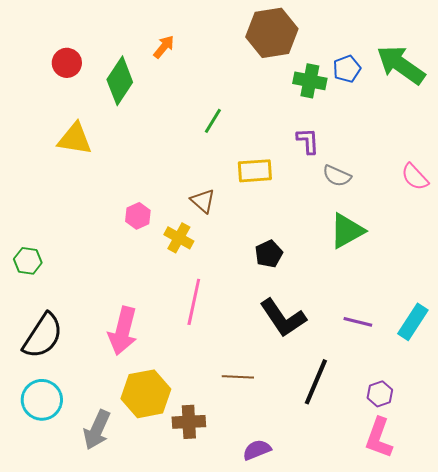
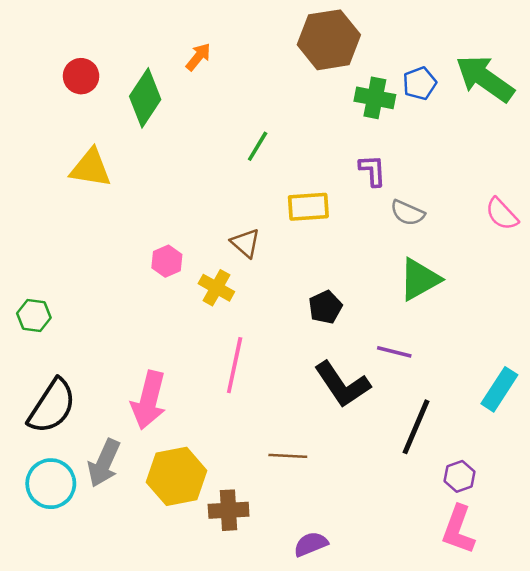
purple line: (358, 322) -> (394, 352), moved
black line: (316, 382) -> (416, 427), moved
gray arrow: (97, 430) -> (104, 463), moved

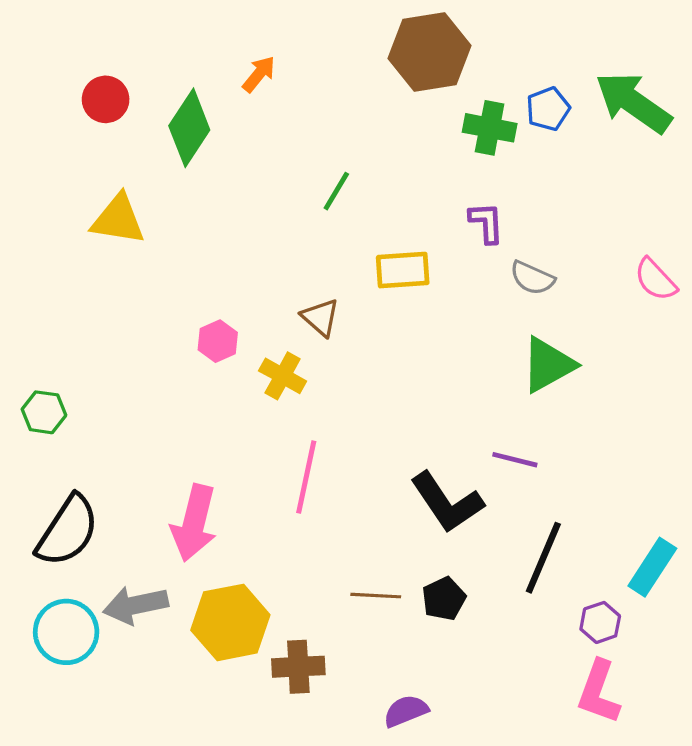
black pentagon: (325, 307) -> (444, 599), moved
cyan rectangle: (499, 389) -> (652, 567), moved
gray arrow: (104, 463) -> (136, 605), turned 54

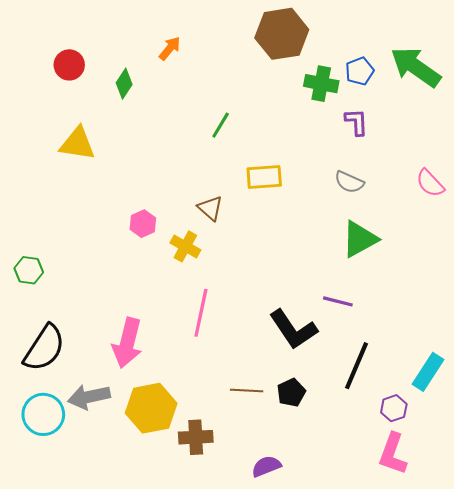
green diamond: (189, 128) -> (124, 84), size x0.6
purple L-shape: (486, 223) -> (356, 122), moved

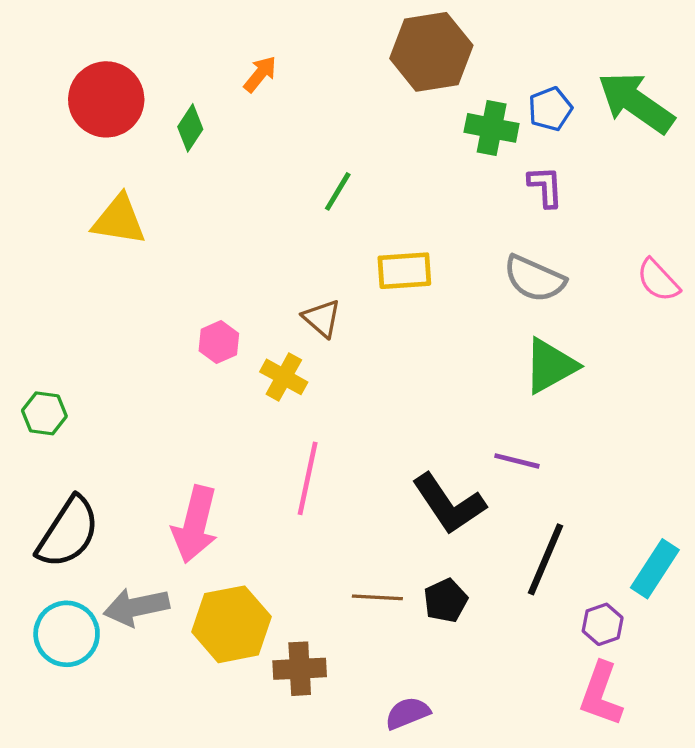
red circle: (69, 65) -> (106, 99), size x1.6
gray semicircle: (349, 182) -> (534, 279), size x1.4

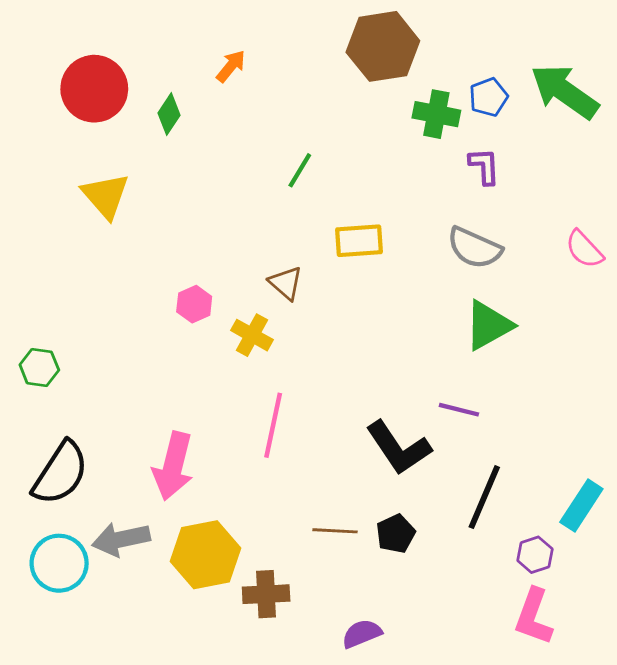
yellow triangle: (119, 220) -> (106, 196), turned 40

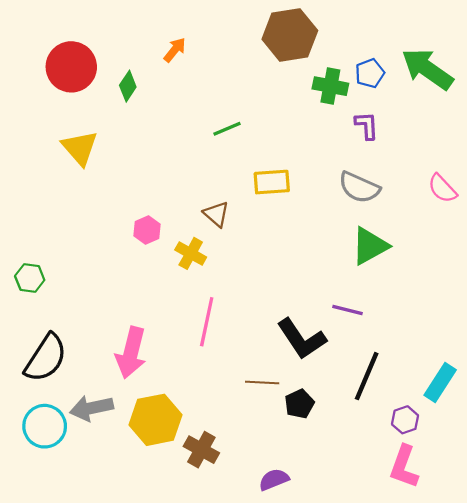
green line: (300, 170) -> (227, 129), turned 36
brown line: (335, 531) -> (262, 382), moved
brown cross: (266, 594) -> (201, 450), turned 32

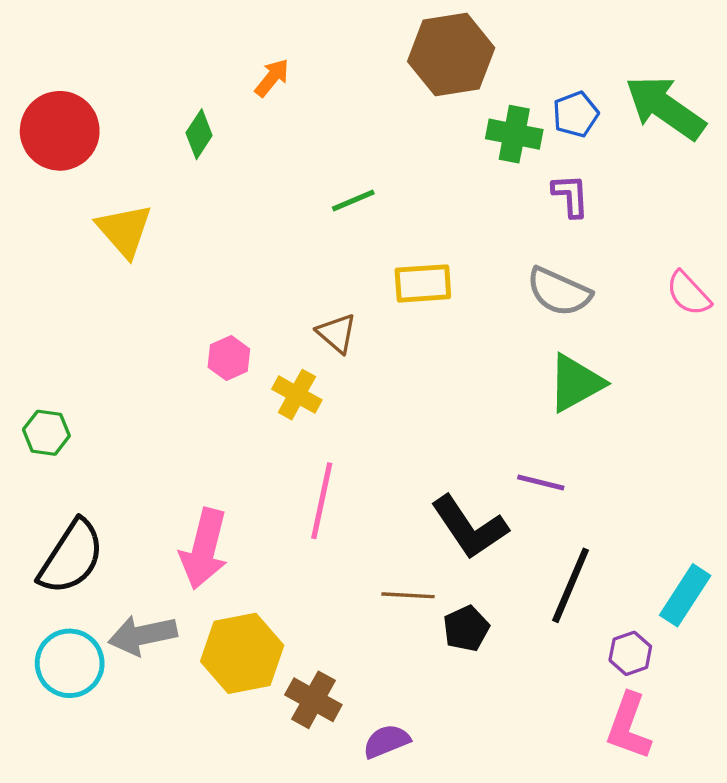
red circle: (71, 67) -> (60, 131), moved
purple semicircle: (274, 480) -> (386, 741), moved

